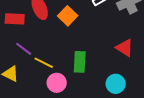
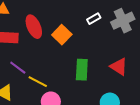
green rectangle: (80, 62) -> (82, 70), moved

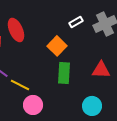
orange square: (62, 35) -> (57, 46), moved
red triangle: (119, 67) -> (101, 70), turned -30

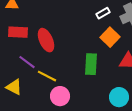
red ellipse: (16, 30) -> (46, 40), moved
orange square: (57, 46) -> (110, 37), moved

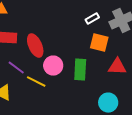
orange square: (110, 37) -> (99, 43), turned -30
pink circle: (60, 96) -> (53, 66), moved

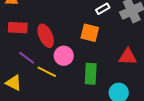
orange square: (99, 43) -> (90, 33), moved
green rectangle: (80, 70) -> (91, 74), moved

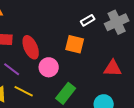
yellow line: (47, 72) -> (24, 91), moved
green rectangle: (91, 74) -> (66, 93), moved, turned 35

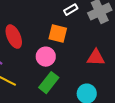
pink circle: (49, 67) -> (46, 57), moved

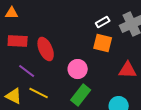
orange square: (58, 34) -> (103, 43), moved

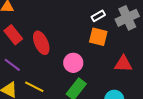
red rectangle: (18, 41) -> (13, 35), turned 48
purple line: (27, 71) -> (12, 65), moved

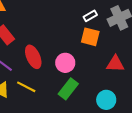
red ellipse: (41, 43) -> (33, 57), moved

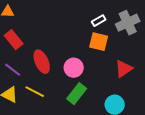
red triangle: (115, 64) -> (124, 69), turned -36

